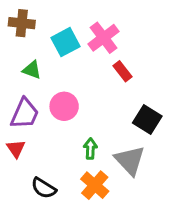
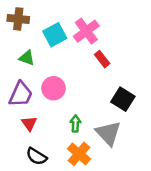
red triangle: (16, 149) -> (29, 124), moved

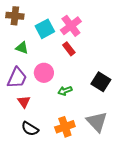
red rectangle: (102, 59) -> (69, 49), moved
green arrow: (75, 124) -> (65, 91), moved, turned -112
gray triangle: (108, 133) -> (97, 122), moved
orange cross: (79, 154) -> (65, 127), turned 30

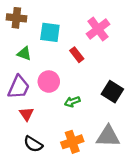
pink cross: (71, 26) -> (98, 29), moved
cyan square: (45, 29) -> (50, 32), turned 36
gray triangle: (97, 122) -> (108, 136), turned -45

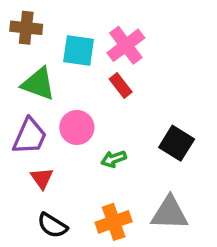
pink cross: (98, 29) -> (126, 45), moved
green triangle: (24, 54) -> (38, 84), size x1.5

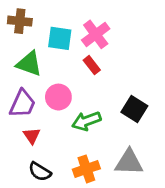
green arrow: (114, 159) -> (86, 121), size x1.5

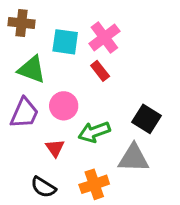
red triangle: (32, 136) -> (55, 148), moved
gray triangle: (129, 162) -> (133, 158), moved

